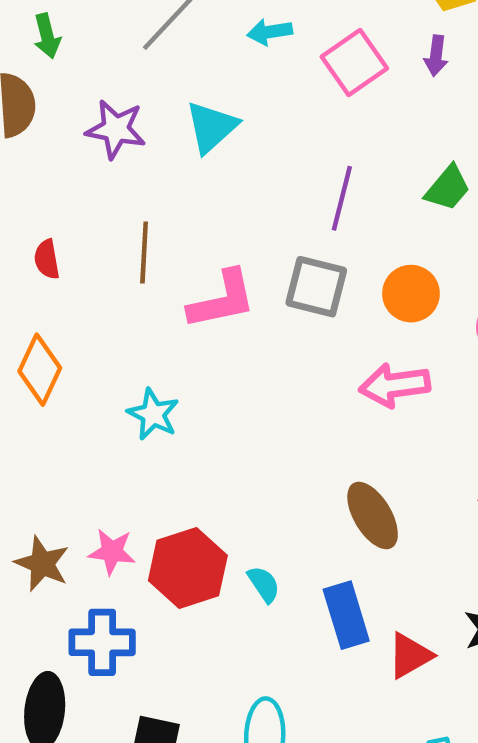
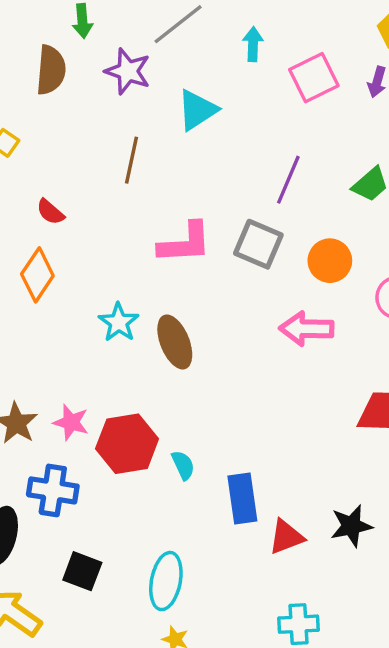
cyan arrow: (270, 32) -> (253, 44), turned 92
purple star: (116, 129) -> (128, 71), moved
brown line: (144, 252) -> (131, 160), moved
red semicircle: (47, 259) -> (50, 212), moved, turned -48
brown ellipse: (373, 516) -> (175, 342), moved

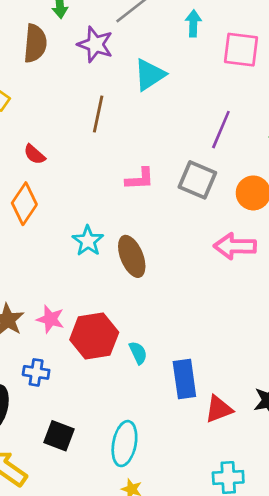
pink square: (314, 78) -> (241, 50), turned 33
pink L-shape: (185, 243) -> (140, 179), size x0.7
blue cross: (53, 490) -> (36, 372), size x0.7

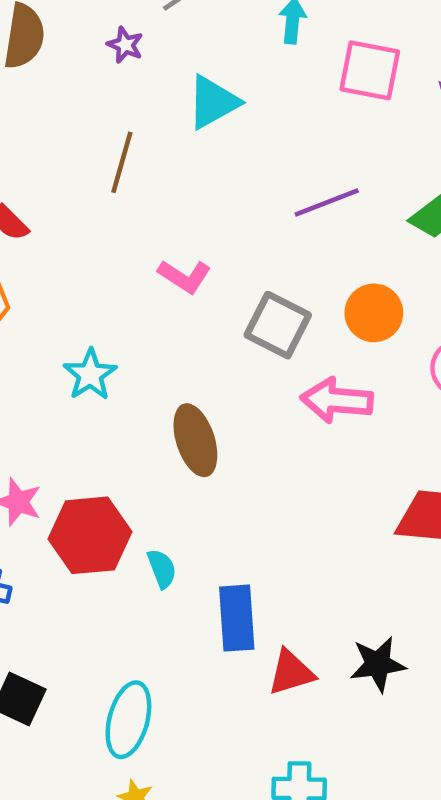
purple star: (95, 44) -> (125, 45), size x0.6
purple line: (221, 130) -> (327, 202), turned 42
pink L-shape: (140, 179) -> (185, 276), turned 32
gray square: (197, 180) -> (278, 325), moved
brown ellipse: (132, 256) -> (195, 440), moved

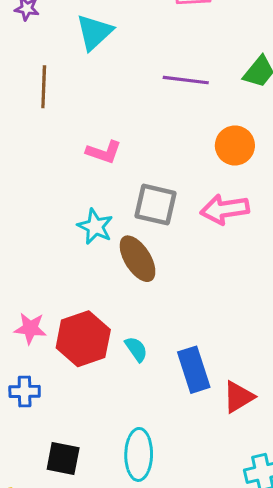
purple line: (327, 202) -> (186, 80), turned 42
gray square: (278, 325) -> (156, 205), moved
cyan star: (90, 375) -> (95, 226), moved

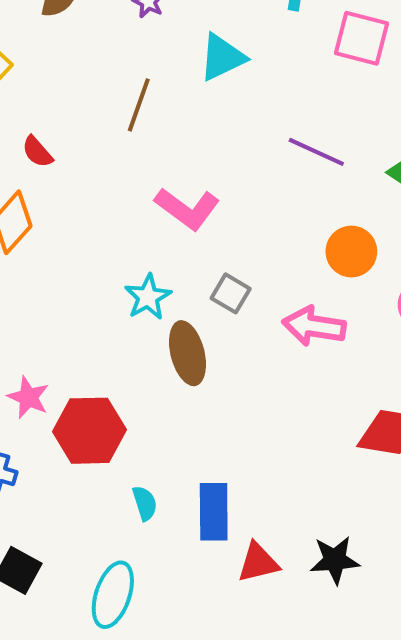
pink L-shape: (104, 152) -> (187, 209), size x1.4
gray square: (156, 205) -> (231, 293), size x0.7
cyan semicircle: (136, 349) -> (145, 503), moved

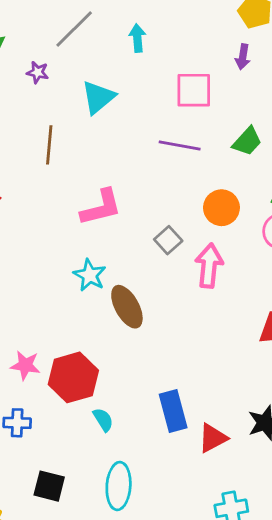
pink square: (362, 38) -> (194, 90), moved
pink L-shape: (187, 209) -> (101, 207), turned -36
gray square: (231, 293) -> (168, 240), moved, turned 32
pink arrow: (314, 326) -> (209, 266), turned 102
cyan semicircle: (145, 503) -> (103, 420), moved

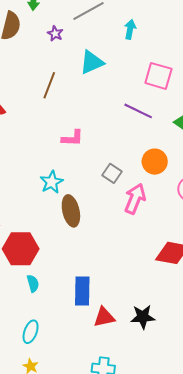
pink L-shape: (101, 207) -> (72, 138), size x0.7
gray square: (168, 240) -> (112, 173), turned -30
cyan ellipse: (119, 486) -> (31, 332), size x0.7

